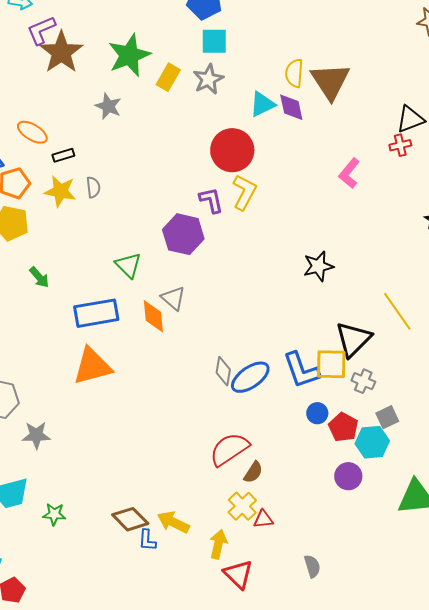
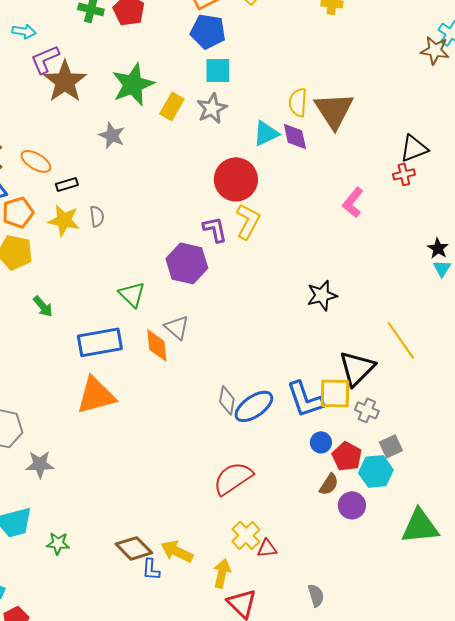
brown semicircle: (253, 472) -> (329, 484), moved

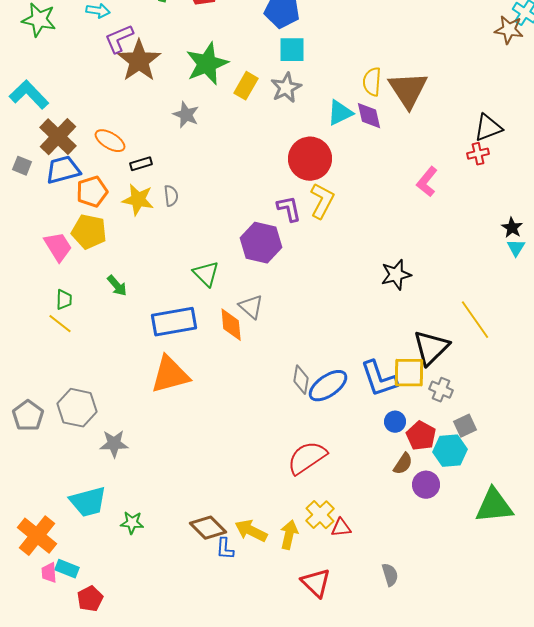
yellow arrow: (222, 573) -> (289, 535), moved

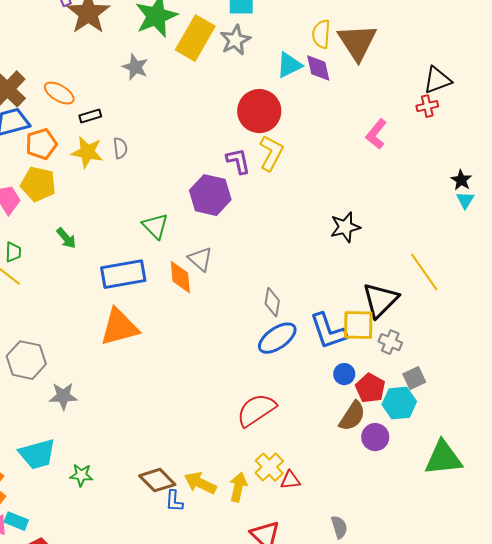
yellow rectangle: (246, 86) -> (195, 38), size x1.6
gray diamond: (301, 380) -> (272, 302), moved
brown semicircle: (403, 464) -> (352, 416), size x1.4

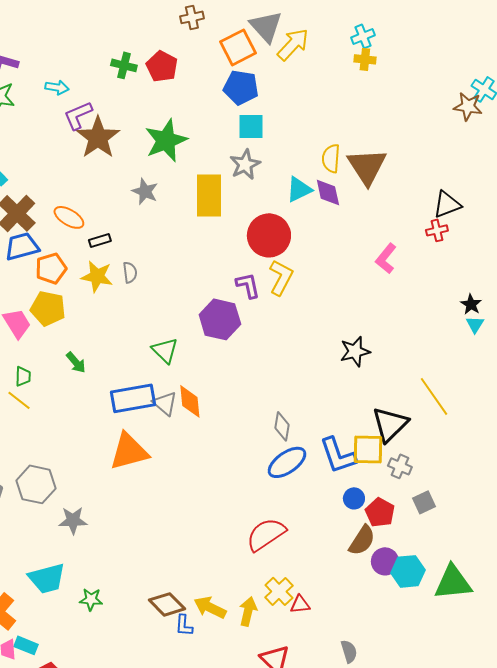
yellow rectangle: (195, 38) -> (209, 195), moved, turned -30
gray triangle: (200, 259) -> (165, 403), moved
cyan hexagon: (399, 403) -> (408, 571), moved

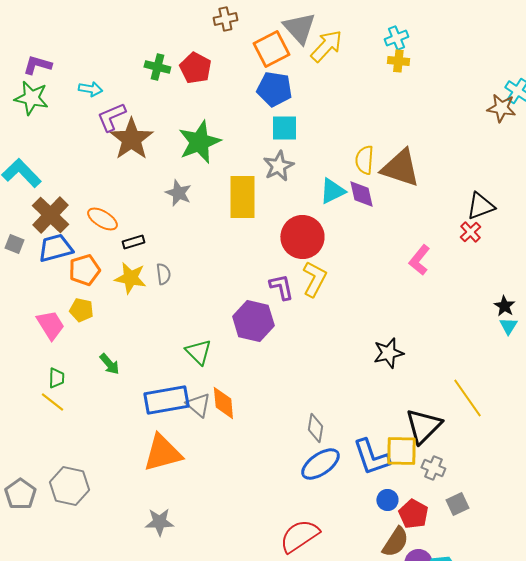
brown triangle: (367, 166) -> (400, 168), turned -39
red cross: (437, 230) -> (470, 232), turned -30
yellow pentagon: (48, 308) -> (81, 310), size x0.7
gray star: (73, 520) -> (159, 522), moved

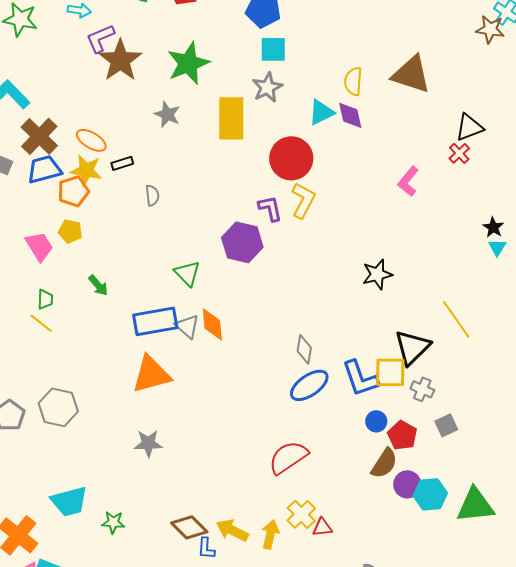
brown triangle: (400, 168) -> (411, 74), moved
yellow star: (130, 278) -> (86, 170), moved

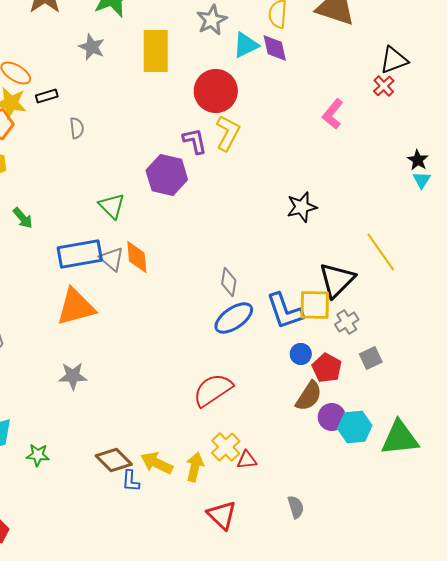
gray star: (267, 87) -> (212, 20), moved
gray cross: (422, 389) -> (347, 322), turned 35

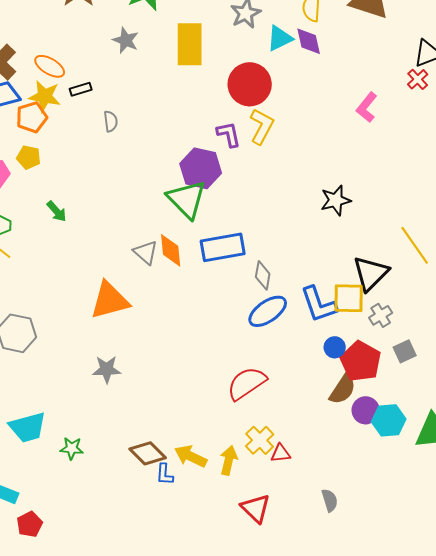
green triangle: (112, 206) -> (187, 199), moved, size x1.5
blue rectangle: (80, 254) -> (223, 247), moved
red pentagon: (327, 368) -> (361, 361), size x1.4

